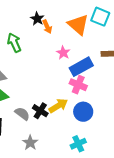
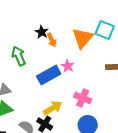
orange triangle: (78, 25) -> (83, 38), turned 30
blue rectangle: (81, 67) -> (49, 75), moved
yellow arrow: (58, 106) -> (53, 108), moved

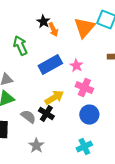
pink star: (68, 66) -> (76, 66), moved

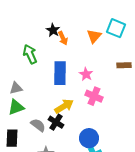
orange triangle: (84, 28) -> (94, 36), size x0.7
blue rectangle: (50, 65) -> (60, 73), turned -60
blue circle: (89, 115) -> (89, 138), moved

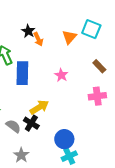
brown rectangle: (124, 65) -> (99, 66), turned 48
blue rectangle: (60, 73) -> (22, 73), moved
pink cross: (94, 96) -> (97, 96), moved, turned -30

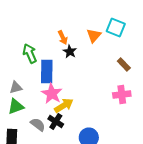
black star: (28, 31) -> (70, 52), moved
pink star: (61, 75) -> (52, 94), moved, size x1.5

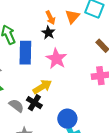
orange arrow: (63, 38) -> (50, 18), moved
pink star: (52, 94) -> (56, 59), moved

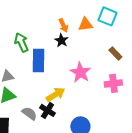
orange triangle: (72, 17) -> (85, 24), turned 42
pink star: (56, 59) -> (80, 72), moved

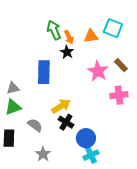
green arrow: (21, 42) -> (54, 30), moved
pink star: (80, 72) -> (98, 71), moved
black cross: (47, 110) -> (66, 122), moved

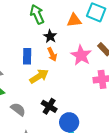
orange arrow: (69, 37) -> (52, 54), moved
blue rectangle: (44, 72) -> (27, 56), size x0.7
yellow arrow: (61, 106) -> (39, 76), moved

